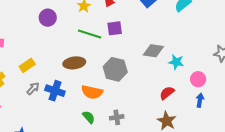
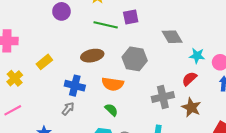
gray diamond: (153, 51) -> (172, 37), turned 55
cyan star: (176, 62) -> (197, 56), moved
gray arrow: (33, 88) -> (68, 109), moved
gray cross: (117, 117) -> (163, 97), moved, size x1.5

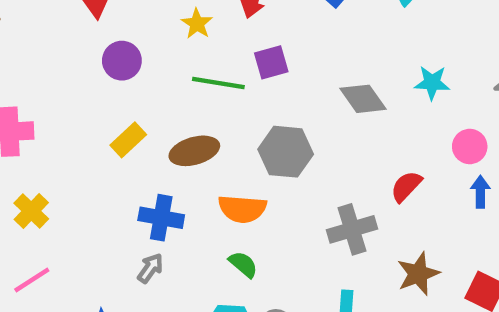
cyan star: (197, 56) -> (432, 83), moved
yellow rectangle: (44, 62) -> (128, 140), moved
brown star: (191, 107) -> (418, 274), moved, turned 30

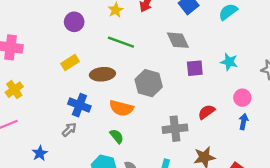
purple square: (271, 62) -> (195, 68), moved
gray diamond: (363, 99) -> (178, 40), moved

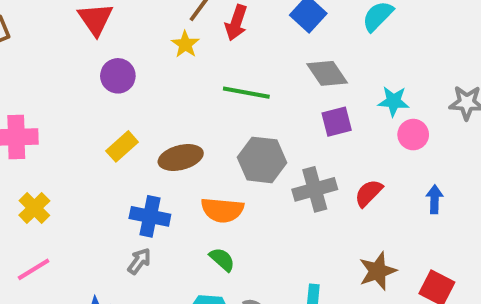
gray diamond: (178, 40) -> (327, 73), moved
green line: (121, 42) -> (246, 93), moved
pink circle: (242, 98) -> (413, 135), moved
gray cross: (175, 129) -> (315, 189), moved

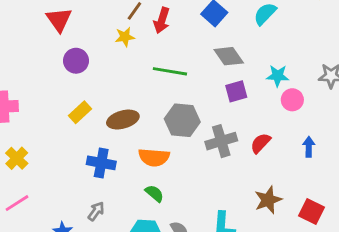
yellow star: (185, 44) -> (125, 37), turned 30
gray arrow: (139, 261) -> (96, 211), moved

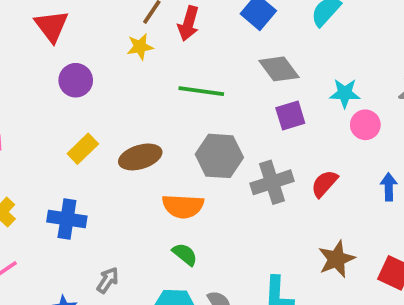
blue cross: (101, 163) -> (67, 219), moved

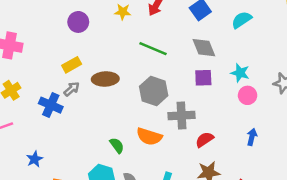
red semicircle: (324, 184) -> (205, 139), moved
orange semicircle: (183, 206) -> (149, 136), moved
gray arrow: (108, 280) -> (72, 89), moved

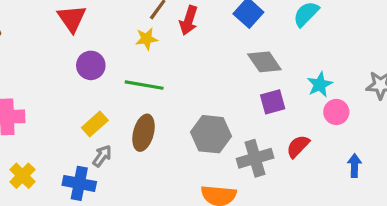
green line: (153, 49) -> (144, 85), moved
cyan star: (240, 73) -> (320, 85), turned -30
brown ellipse: (105, 79) -> (144, 133), turned -60
red semicircle: (205, 139) -> (298, 146), moved

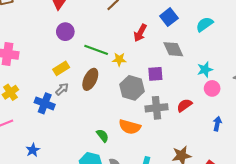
red arrow: (189, 20) -> (140, 33), moved
yellow star: (147, 39) -> (119, 59), moved
purple square: (273, 102) -> (155, 74), moved

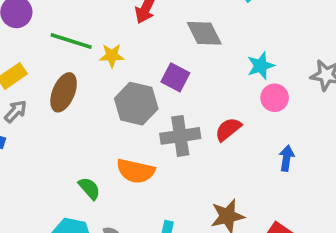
purple square: (155, 74) -> (175, 77), turned 35

